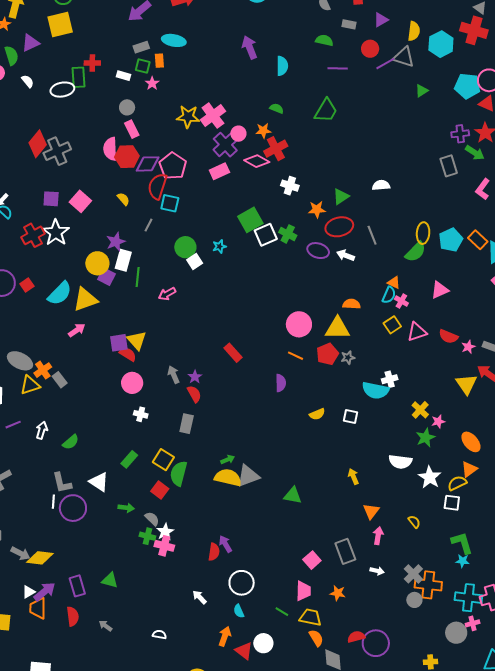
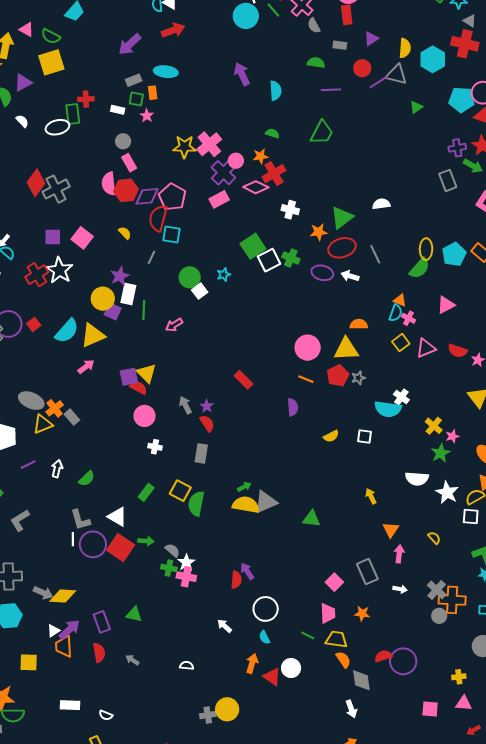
green triangle: (341, 197) -> (342, 218), size x1.4
white cross: (390, 379) -> (401, 397), turned -35
red square: (160, 490) -> (121, 548), moved, size x1.5

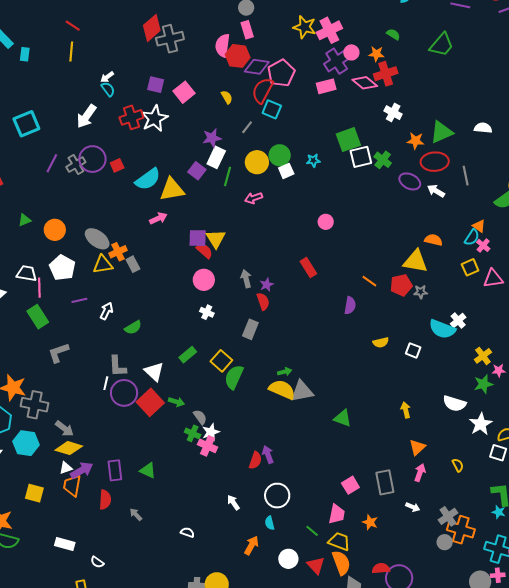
yellow circle: (103, 299) -> (257, 162), moved
pink circle: (308, 348) -> (326, 222), moved, size x0.6
yellow diamond: (63, 596) -> (69, 448), moved
orange semicircle: (343, 660) -> (341, 563), size x1.4
red triangle: (272, 677) -> (316, 565), moved

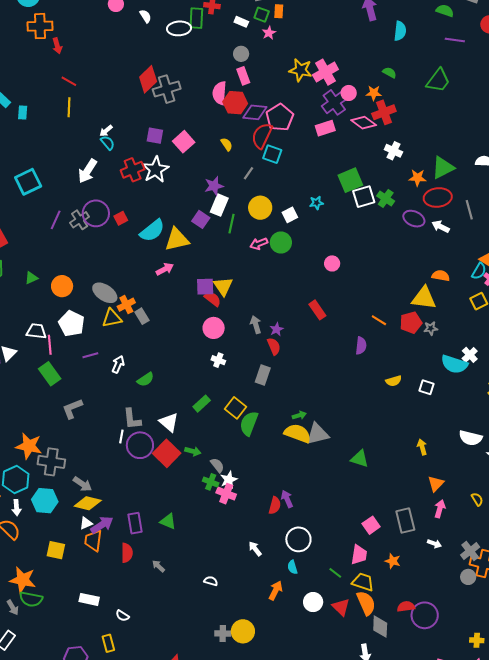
green circle: (280, 155) -> (281, 243), moved

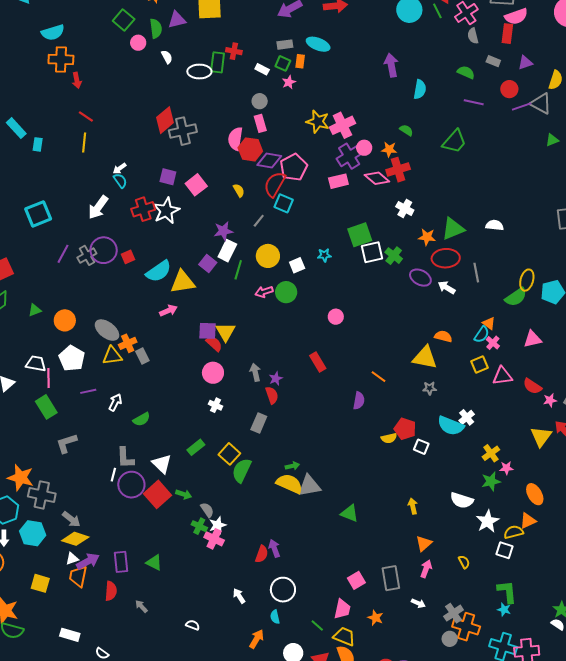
red pentagon: (411, 323) -> (405, 429), moved, turned 30

